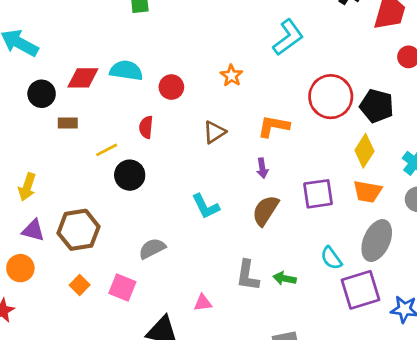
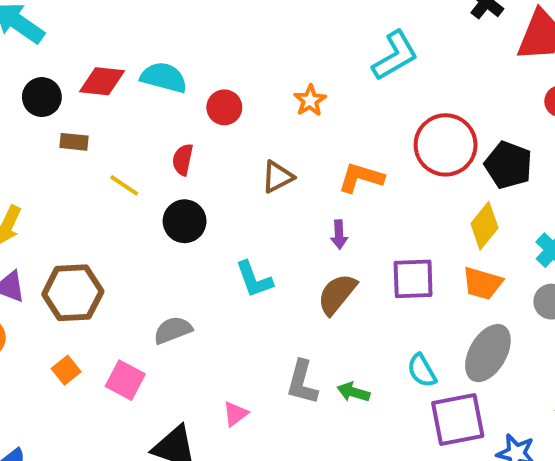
yellow line: (107, 150) -> (124, 185), turned 55
black circle: (130, 175) -> (185, 221), moved
pink triangle: (203, 303) -> (235, 414), turned -36

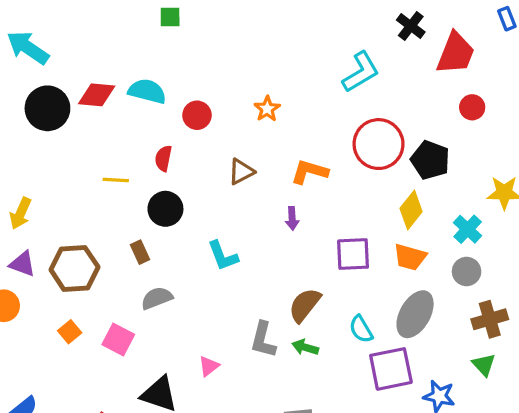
cyan L-shape: (395, 56) -> (361, 72), moved
black circle: (42, 97) -> (47, 108), size x1.4
brown rectangle: (74, 142) -> (140, 252), moved, turned 60
yellow line: (124, 185) -> (116, 180), turned -30
brown semicircle: (337, 294) -> (305, 305), moved

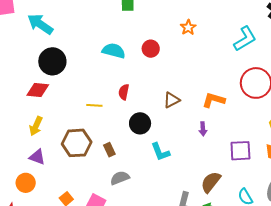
red diamond: (97, 95) -> (38, 90), moved
orange star: (267, 109) -> (188, 27), moved
red circle: (197, 115) -> (151, 49), moved
black circle: (165, 209) -> (140, 123), moved
brown hexagon: (74, 268) -> (77, 143), moved

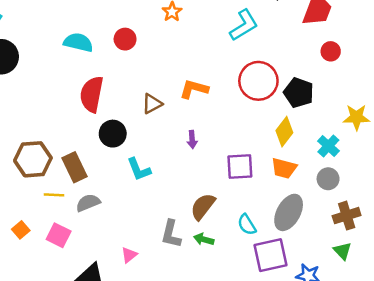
red semicircle: (124, 92) -> (92, 94), size x1.8
orange L-shape: (214, 100) -> (194, 89), moved
yellow line: (94, 105) -> (54, 195), moved
brown rectangle: (109, 150) -> (74, 167), size x1.6

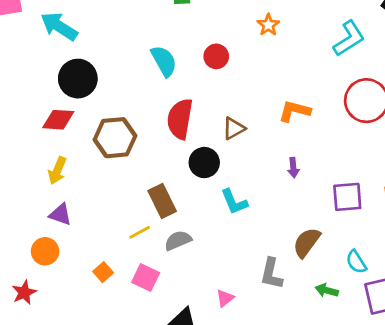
cyan semicircle: (78, 42) -> (164, 61), turned 48
brown triangle: (152, 104) -> (234, 128), moved
brown hexagon: (33, 159) -> (115, 138), moved
yellow line: (54, 195) -> (140, 232), turned -30
green arrow: (204, 239) -> (327, 290), moved

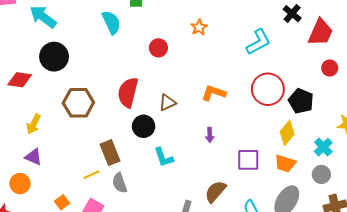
cyan semicircle: (164, 61) -> (111, 22), moved
red diamond: (58, 120) -> (20, 80), moved
gray semicircle: (178, 240) -> (120, 183), turned -90

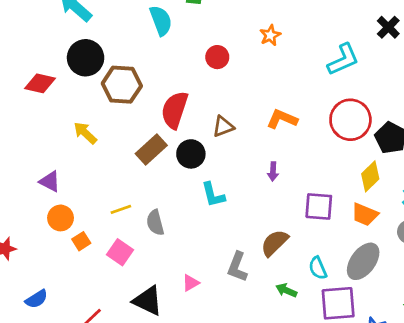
brown hexagon: (78, 103) -> (122, 85), moved
yellow arrow: (34, 124) -> (85, 133), moved, turned 102
brown rectangle: (110, 153) -> (151, 149), moved, turned 65
orange circle: (20, 184) -> (61, 218), moved

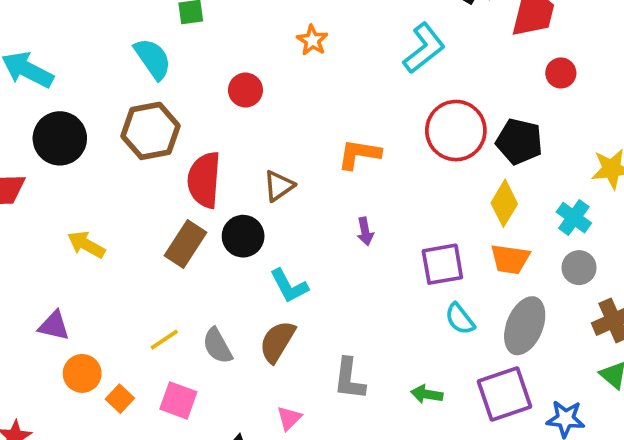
brown hexagon: (122, 85) -> (150, 131), moved
brown semicircle: (274, 243) -> (277, 342), moved
cyan semicircle: (318, 268) -> (460, 319), moved

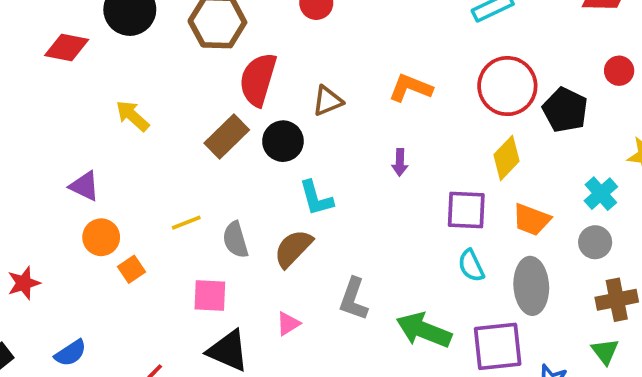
red circle: (561, 73) -> (619, 71), moved
yellow diamond: (504, 203) -> (506, 158), moved
gray ellipse: (525, 326) -> (531, 286), turned -38
green arrow: (427, 394) -> (424, 330), size x1.8
pink square: (178, 400) -> (210, 296), moved, turned -30

